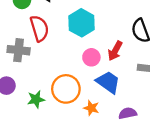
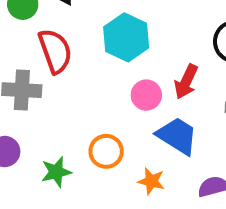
orange circle: (66, 89) -> (106, 151), size x0.7

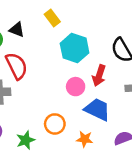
cyan hexagon: (126, 37) -> (75, 48), moved

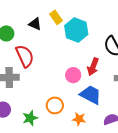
black triangle: (17, 30) -> (35, 24), moved
cyan hexagon: (75, 48) -> (76, 30), moved

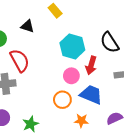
yellow rectangle: (56, 17) -> (55, 11), moved
cyan hexagon: (76, 30) -> (72, 46), moved
orange circle: (55, 105) -> (62, 100), moved

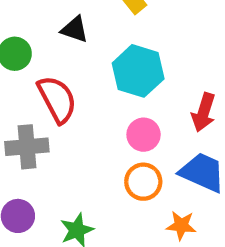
cyan hexagon: (72, 46) -> (138, 71), moved
pink circle: (71, 76) -> (144, 135), moved

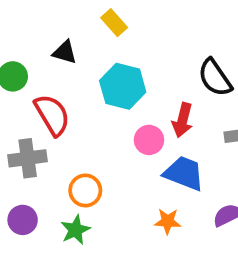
pink circle: (144, 135) -> (149, 140), moved
orange circle: (143, 182) -> (85, 190), moved

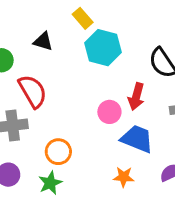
cyan hexagon: (123, 86) -> (103, 48), moved

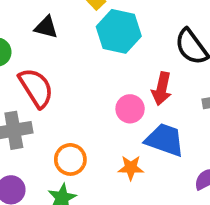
orange star: (124, 177) -> (131, 168), moved

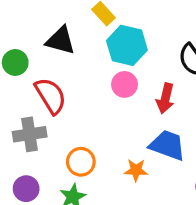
black triangle: (46, 27) -> (61, 40), size x1.4
pink circle: (130, 109) -> (125, 84), moved

